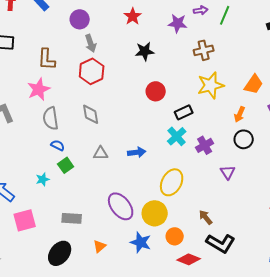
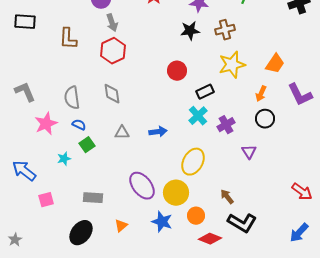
black star: (145, 51) -> (190, 31), moved
pink star: (39, 89) -> (46, 124), moved
pink square: (25, 220) -> (46, 200), size x0.7

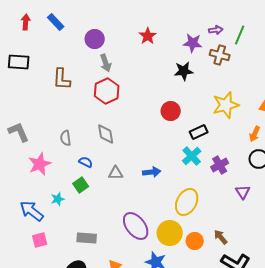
brown cross: (225, 30) -> (220, 55), moved, turned 30
gray semicircle: (72, 98) -> (66, 138), size x0.7
blue semicircle: (79, 125) -> (86, 162), moved
blue arrow: (24, 171) -> (32, 211), moved
orange circle: (196, 216) -> (195, 241), moved

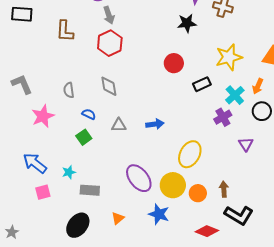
cyan cross: (192, 156) -> (235, 95), moved
cyan star: (58, 199) -> (69, 172), moved
brown arrow: (221, 237) -> (224, 189), turned 35

